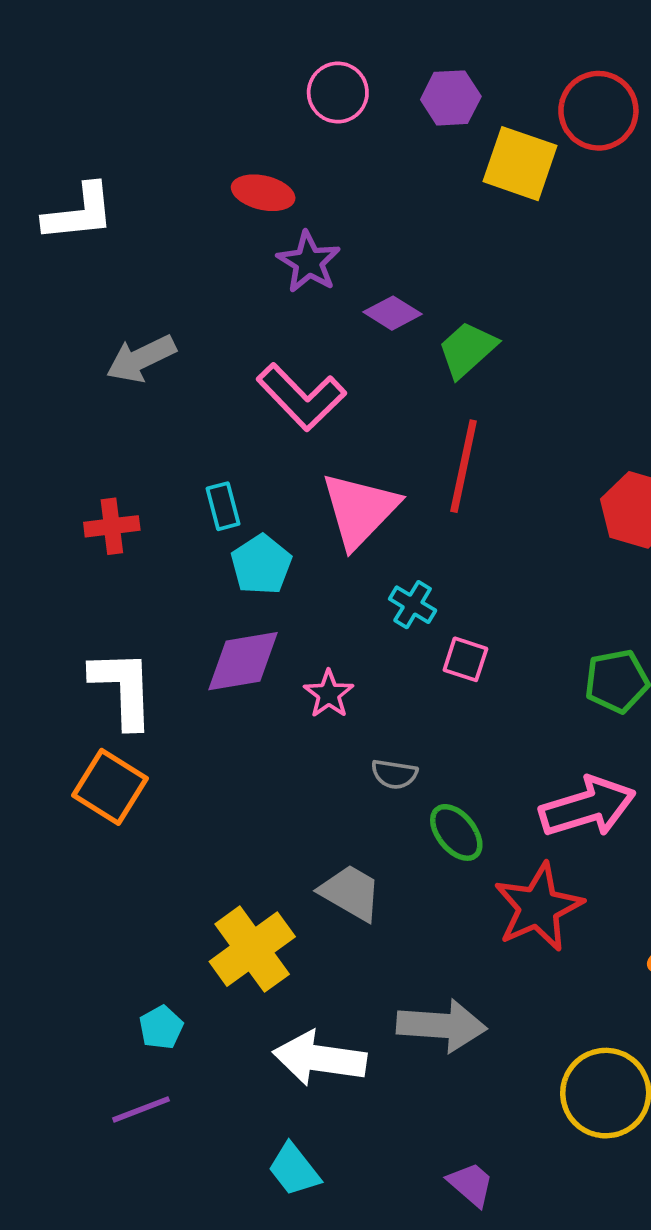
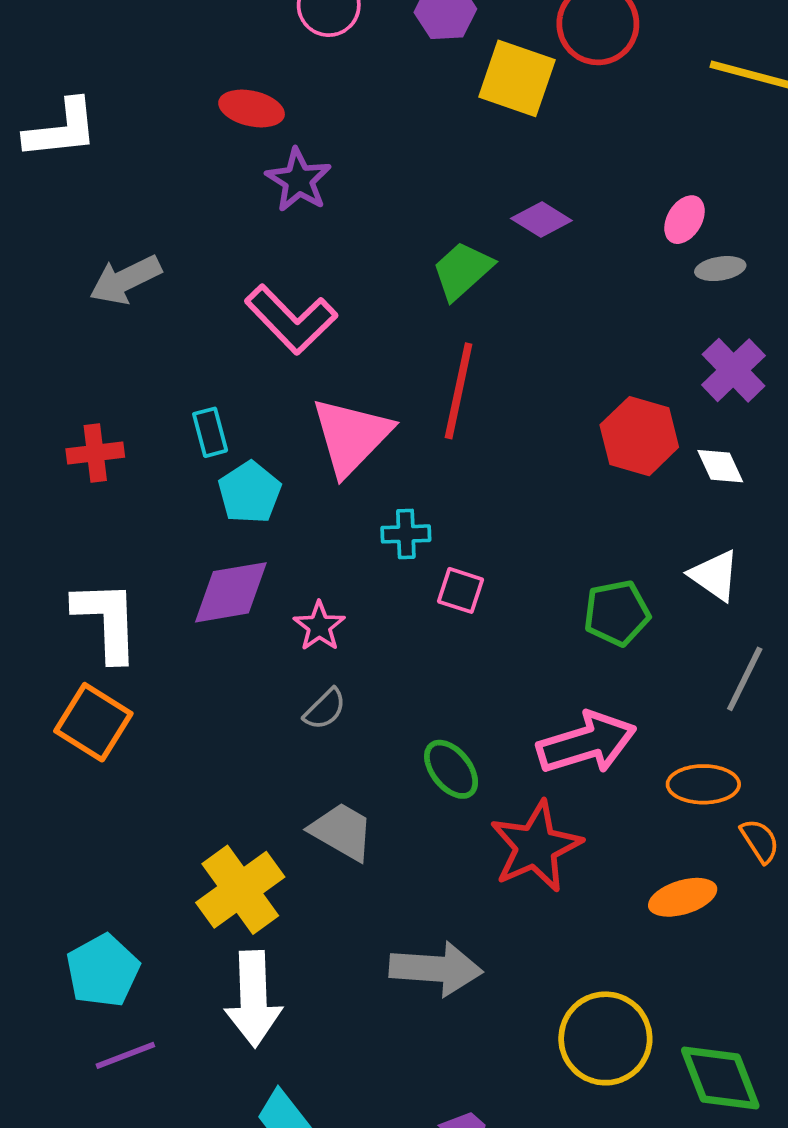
purple diamond: (392, 313) -> (541, 220), moved
cyan cross: (413, 605) -> (406, 534), turned -33
gray semicircle: (394, 774) -> (325, 709), moved, turned -54
cyan pentagon: (161, 1027) -> (103, 971), moved, size x1.6
white arrow: (320, 1058) -> (253, 999), moved, turned -100

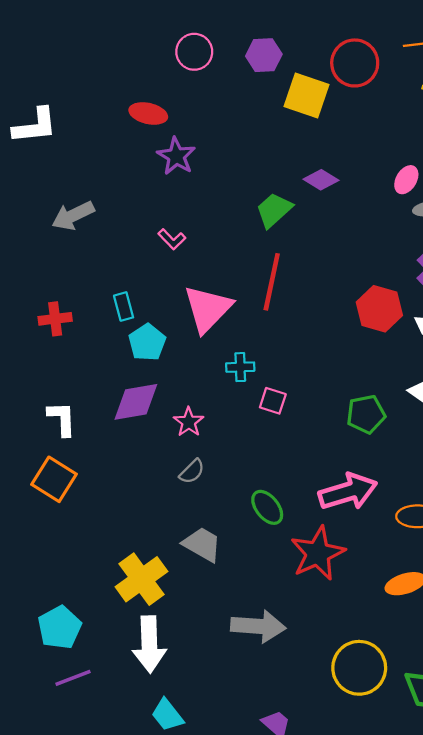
pink L-shape: (291, 319) -> (172, 239), size x0.5
white L-shape: (107, 621) -> (62, 419), size x0.7

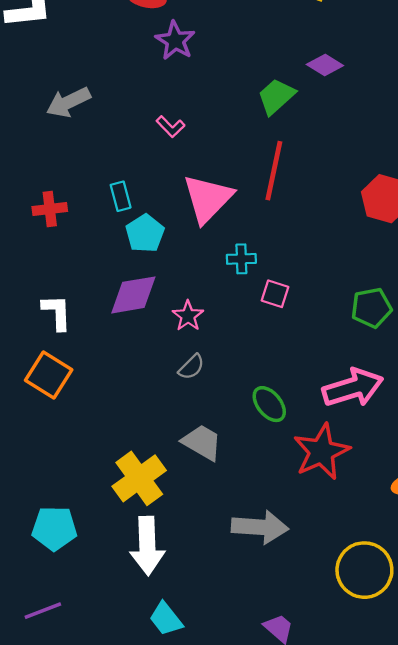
cyan pentagon: (60, 627) -> (54, 528), turned 30
purple line: (73, 678) -> (43, 611), moved

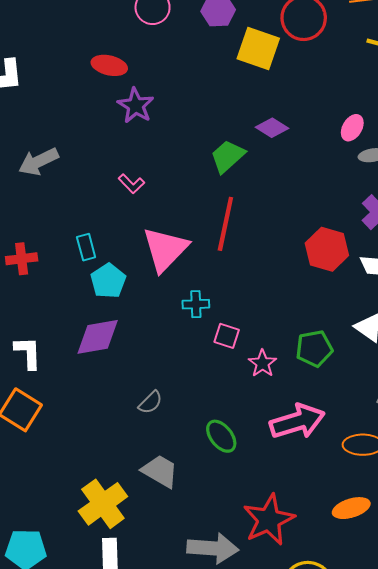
pink star: (188, 316) -> (262, 363), moved
red star: (321, 452) -> (269, 520), moved

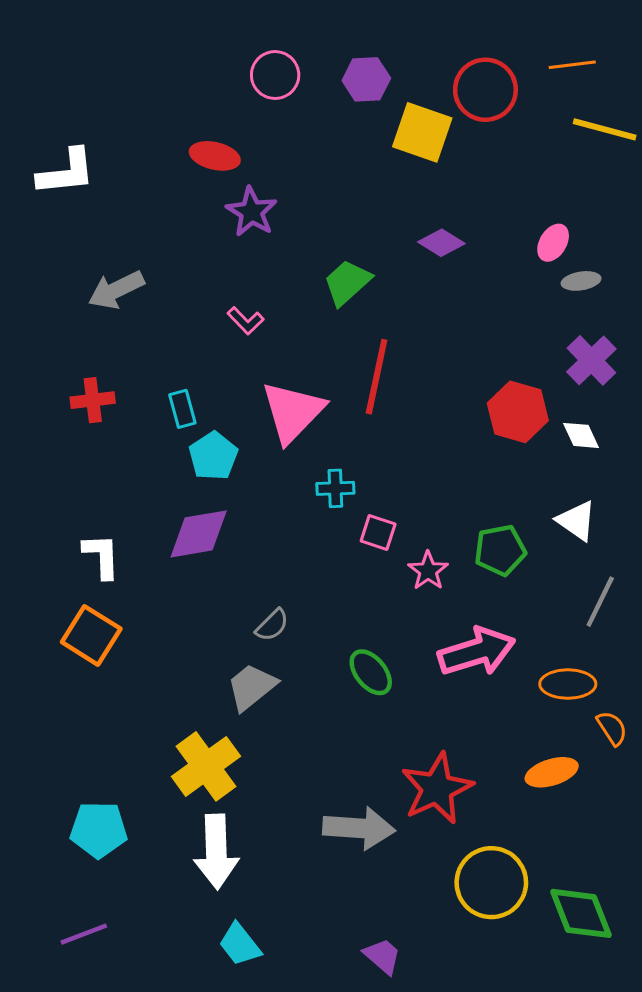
green trapezoid: (228, 156) -> (347, 282), moved
red cross: (22, 259) -> (93, 400), moved
gray trapezoid: (160, 471) -> (252, 687), moved, turned -69

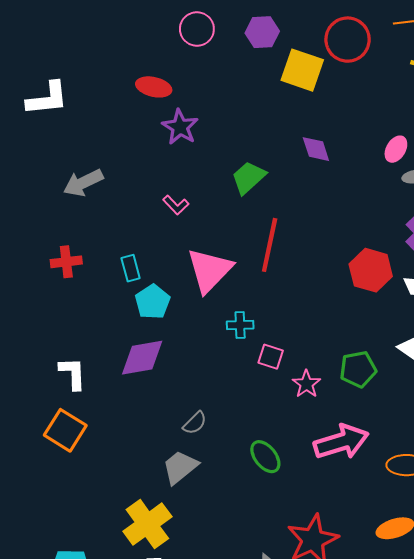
purple diamond: (441, 243) -> (316, 149), turned 40

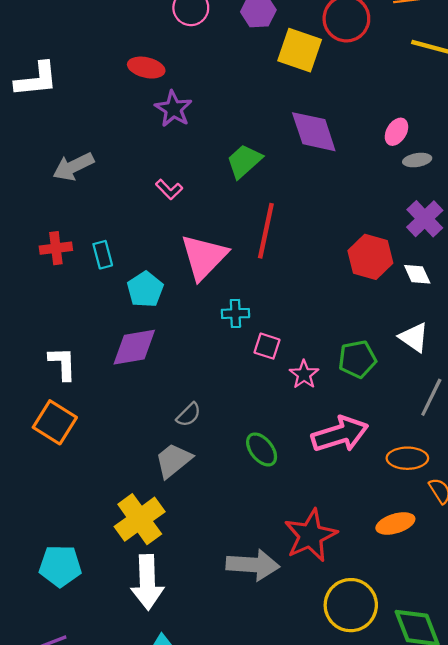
purple diamond: (316, 149) -> (314, 132), size x1.6
cyan rectangle: (131, 268) -> (103, 255), moved

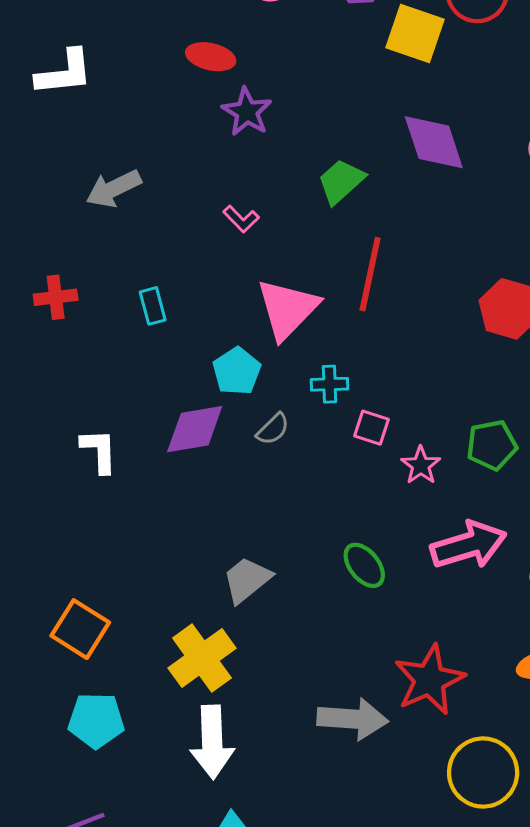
red cross: (56, 248) -> (56, 297), moved
cyan pentagon: (145, 290) -> (237, 371), moved
gray semicircle: (189, 415) -> (273, 429), moved
orange square: (55, 422) -> (80, 629), moved

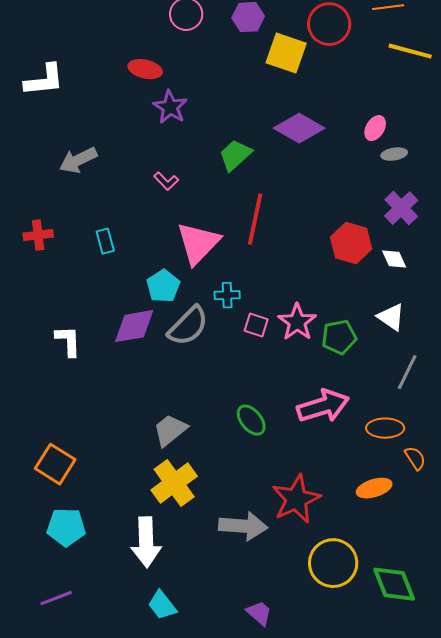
purple diamond: (434, 142) -> (299, 128), turned -42
gray semicircle: (273, 429) -> (188, 326), size x1.8
pink star: (421, 465) -> (297, 322), moved, size x1.4
yellow cross: (202, 658) -> (174, 483), moved

